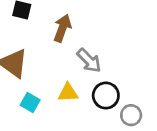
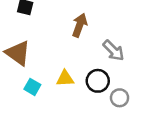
brown arrow: (62, 28) -> (80, 25), moved
gray arrow: (89, 60) -> (113, 51), moved

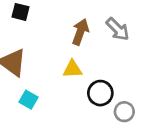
gray arrow: (113, 51) -> (118, 29), moved
yellow triangle: (65, 78) -> (72, 69), moved

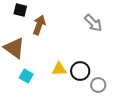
brown arrow: (80, 32) -> (39, 25), moved
yellow triangle: (72, 69) -> (59, 69), moved

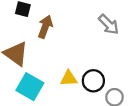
cyan square: (26, 76) -> (30, 87), size x1.6

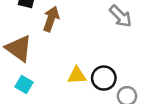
cyan square: (30, 87) -> (24, 84), moved, size x0.6

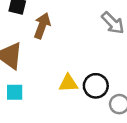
cyan square: (24, 84) -> (15, 92), turned -30

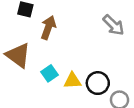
cyan square: (15, 92) -> (49, 73), moved, turned -35

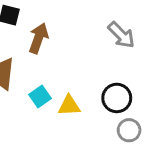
black circle: (98, 83) -> (117, 98), moved

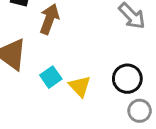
yellow triangle: (69, 106) -> (80, 86), turned 50

